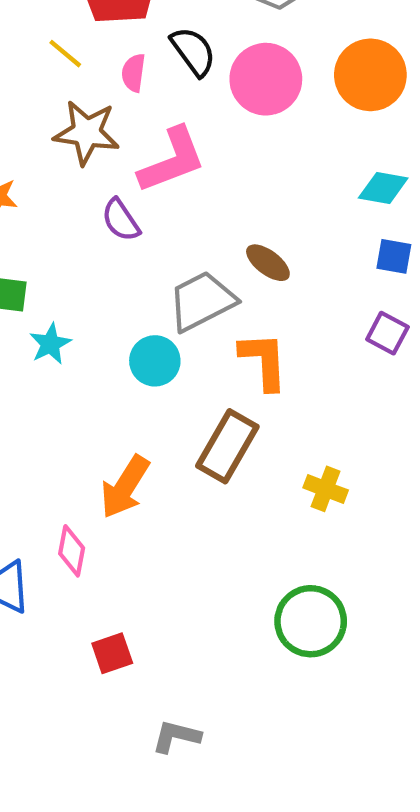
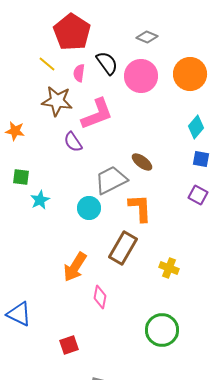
cyan diamond: (383, 188) -> (196, 127), turned -60
pink diamond: (72, 551) -> (100, 297), moved

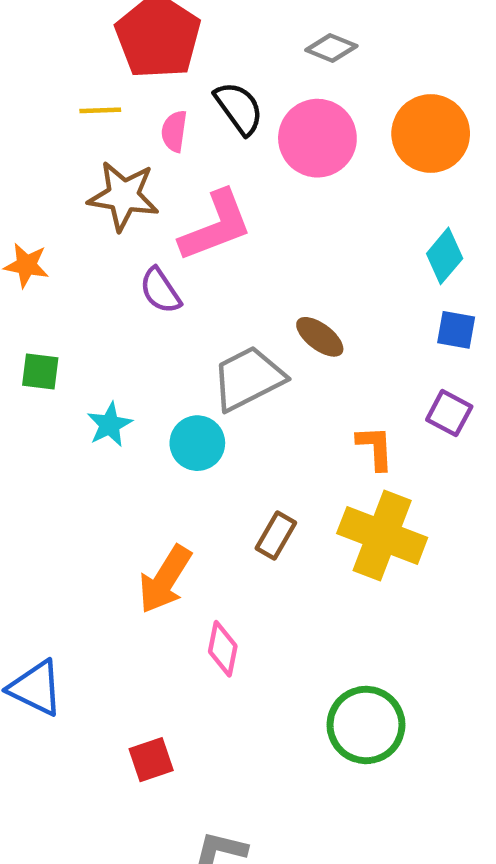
yellow line: (47, 64) -> (100, 110), turned -42
cyan star: (40, 200) -> (110, 425), moved
orange L-shape: (140, 208) -> (375, 448), moved, size x0.7
brown rectangle: (123, 248) -> (276, 536), size x0.6
yellow cross: (169, 268) -> (382, 536), moved, size x1.8

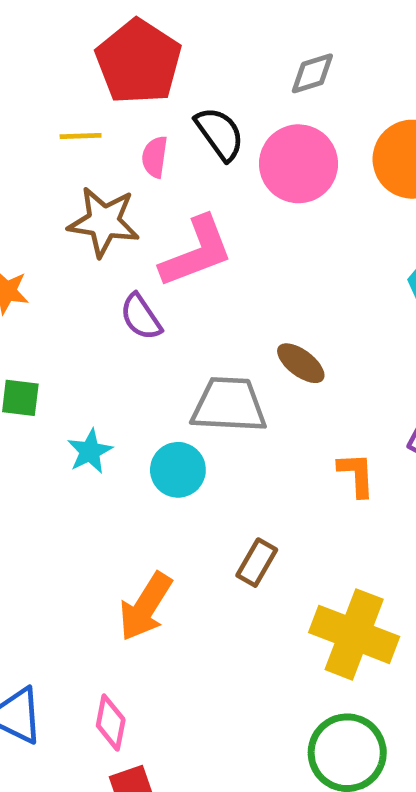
gray diamond: (331, 48) -> (312, 73), turned -39
gray trapezoid: (248, 378) -> (229, 405), turned 30
yellow cross: (382, 536) -> (354, 634), moved
pink diamond: (223, 649) -> (111, 723), moved

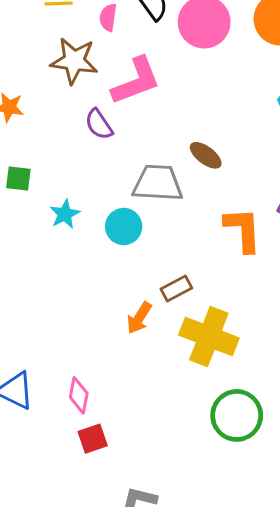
orange L-shape: (356, 474) -> (243, 230), size x1.5
brown rectangle: (257, 563) -> (176, 288), turned 32
orange arrow: (145, 607) -> (139, 318), moved, size x0.7
yellow cross: (354, 634) -> (209, 336), moved

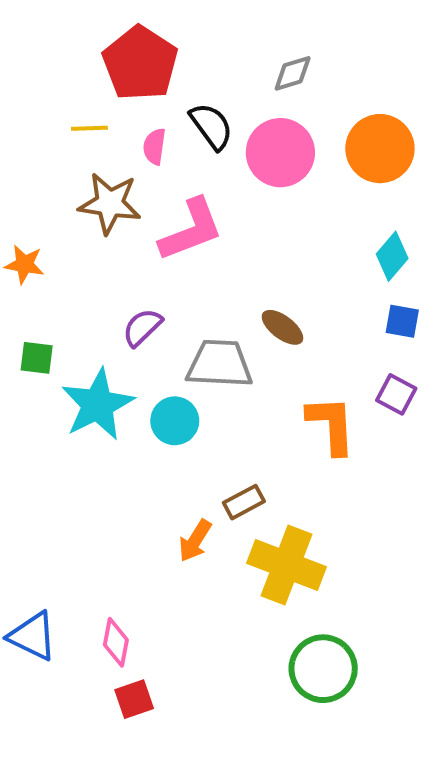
purple semicircle: (99, 124) -> (142, 327), moved, turned 80
cyan star: (65, 214) -> (98, 405), size x1.8

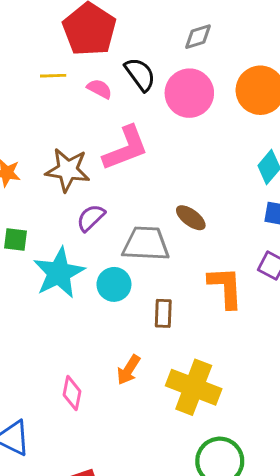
pink semicircle: (154, 147) -> (100, 89), turned 110
brown star: (110, 203) -> (68, 170), moved
brown rectangle: (244, 502) -> (163, 313), moved, turned -60
pink diamond: (116, 642) -> (72, 393), moved

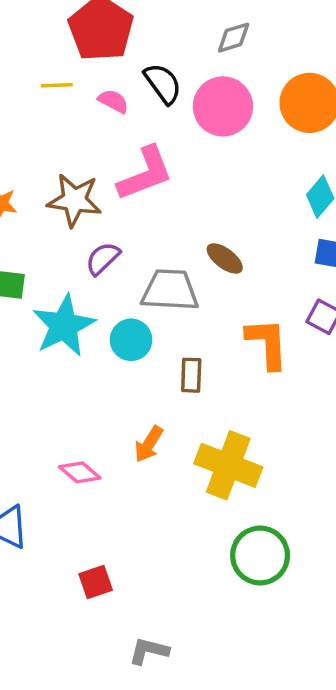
pink diamond: (72, 393) -> (80, 472), turned -60

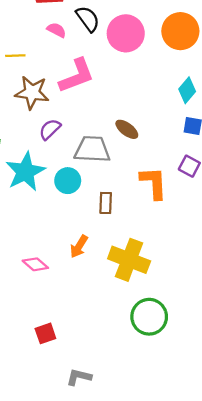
yellow line: (57, 85) -> (15, 56), moved

